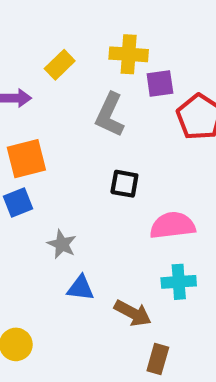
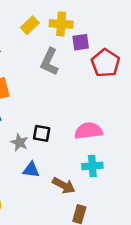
yellow rectangle: (60, 65) -> (30, 25), moved
black square: (124, 184) -> (42, 133), moved

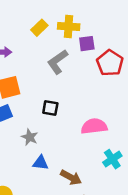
gray L-shape: (49, 62) -> (58, 62), turned 30
black square: (42, 133) -> (50, 108), moved
cyan cross: (92, 166) -> (112, 159), moved, turned -30

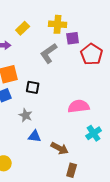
yellow rectangle: (39, 28) -> (23, 28), moved
black square: (50, 108) -> (33, 87), moved

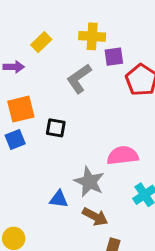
gray star: (26, 115) -> (89, 182), moved, size x1.5

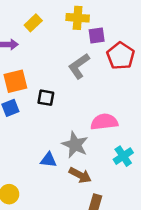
gray L-shape: (79, 78) -> (79, 66), moved

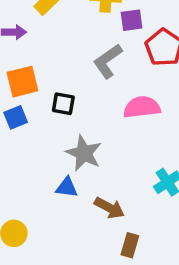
pink semicircle: (104, 122) -> (142, 107), moved
gray star: (75, 145) -> (84, 153), moved

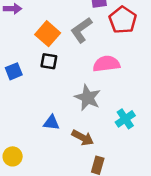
orange square: (22, 82) -> (48, 34), moved, turned -35
gray star: (84, 153) -> (88, 98), moved

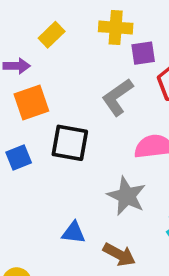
orange square: (48, 34) -> (31, 103), moved, turned 30
black square: (49, 61) -> (70, 143), size x1.5

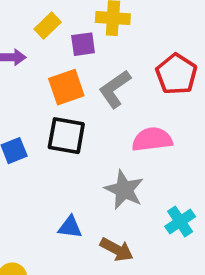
purple square: (143, 53) -> (83, 44), moved
orange square: (31, 103) -> (66, 87), moved

